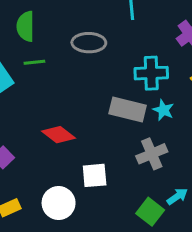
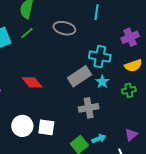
green line: (34, 62) -> (27, 33), turned -48
gray rectangle: (128, 110) -> (80, 76), turned -60
white square: (95, 175) -> (46, 127), moved

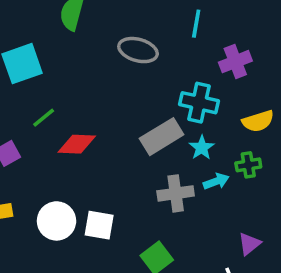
green line: (27, 33) -> (44, 118), moved
purple cross: (130, 37) -> (235, 62), moved
red diamond: (32, 82) -> (77, 144), turned -50
cyan arrow: (99, 139) -> (216, 181), moved

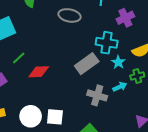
cyan star: (202, 148) -> (118, 62), moved
gray cross: (176, 193) -> (97, 95), turned 30

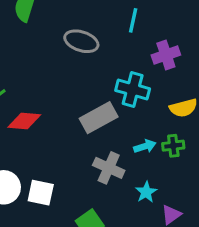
cyan star: (118, 62) -> (146, 192), moved
cyan arrow: (120, 87) -> (145, 146), moved

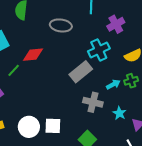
cyan cross: (133, 90) -> (99, 50), turned -30
red diamond: (24, 121) -> (33, 55), moved

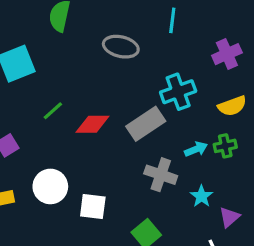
purple cross: (116, 24) -> (227, 54), moved
red diamond: (33, 55) -> (92, 124), moved
green line: (14, 70) -> (53, 111), moved
white circle: (29, 127) -> (50, 186), moved

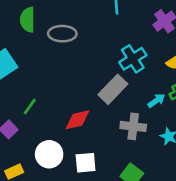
gray ellipse: (121, 47) -> (62, 34), moved
green line: (53, 111) -> (30, 107), moved
red diamond: (92, 124) -> (77, 120), moved

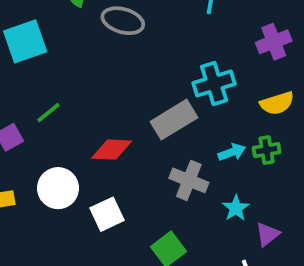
white square: (86, 163) -> (107, 214), turned -35

